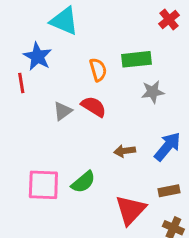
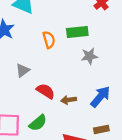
red semicircle: (94, 107) -> (46, 91), moved

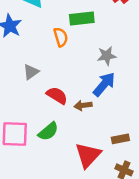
green rectangle: (77, 32) -> (82, 18), moved
blue arrow: (100, 97) -> (104, 84), moved

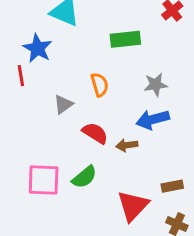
orange semicircle: (61, 37) -> (100, 85), moved
blue arrow: (104, 84) -> (153, 119), turned -145

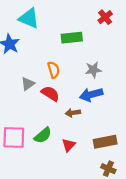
red semicircle: (95, 133) -> (50, 93), moved
brown rectangle: (172, 186) -> (105, 142), size x1.5
red triangle: (133, 206) -> (69, 145), moved, size x0.6

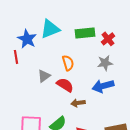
red cross: (105, 17) -> (108, 39), moved
cyan triangle: (29, 18) -> (50, 29), moved, turned -45
brown arrow: (73, 113) -> (78, 103), moved

